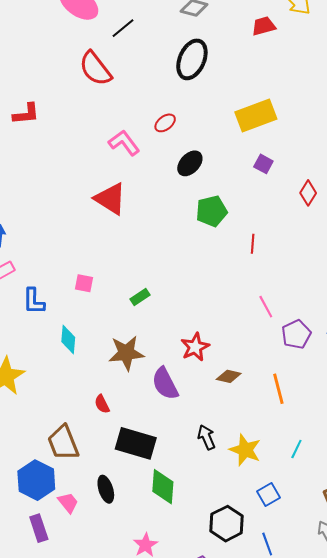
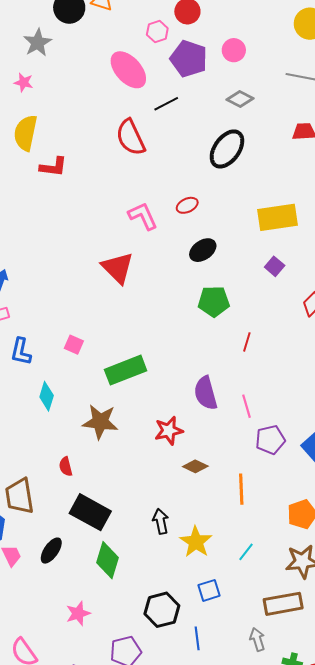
green rectangle: (140, 297) -> (126, 370), size x2.0
purple semicircle: (165, 384) -> (206, 393), moved
black ellipse: (106, 489) -> (51, 551), turned 40

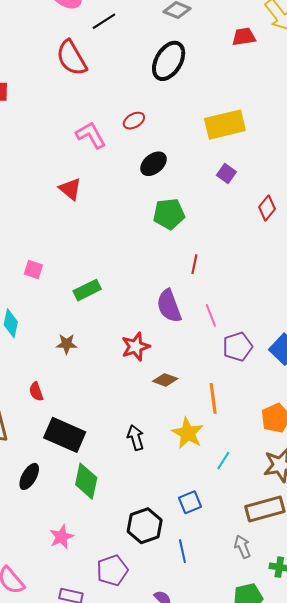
red triangle: (118, 268) -> (70, 189), size x0.7
red line: (247, 342) -> (194, 264), moved
green rectangle: (126, 370) -> (87, 290), size x0.7
brown star: (100, 422) -> (67, 344), size x0.6
yellow star: (196, 542) -> (188, 433), moved

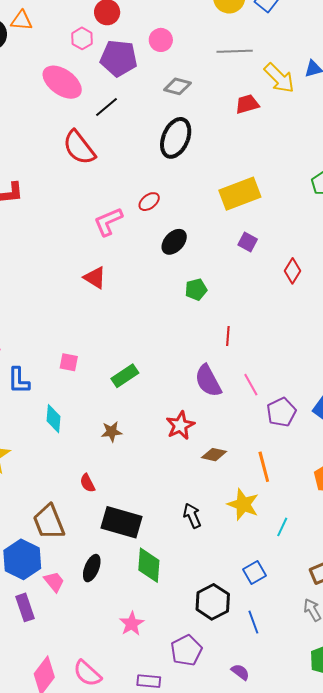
pink L-shape: (91, 135) -> (108, 222), turned -76
green pentagon: (169, 214) -> (196, 290), size x0.7

